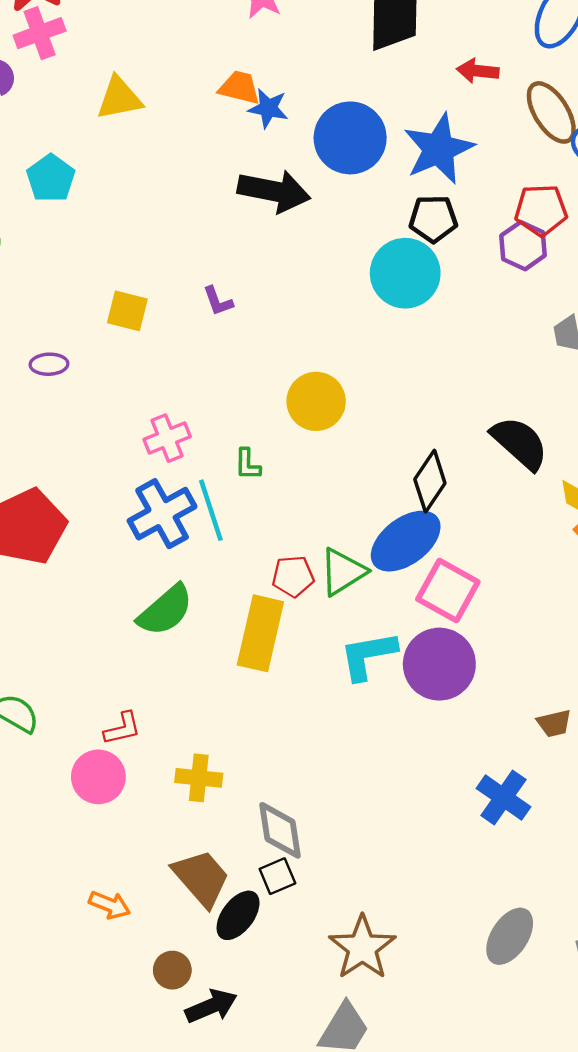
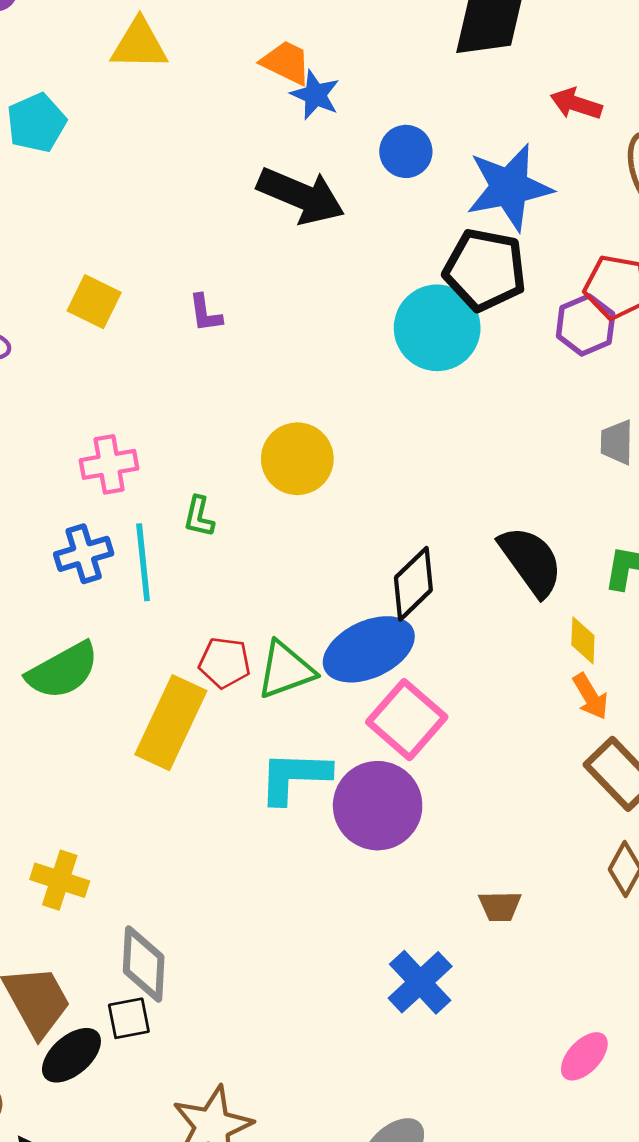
blue circle: (350, 138) -> (406, 151), size x0.6
black pentagon: (433, 219) -> (485, 270), size x1.4
blue cross: (162, 514) -> (84, 554), size x0.7

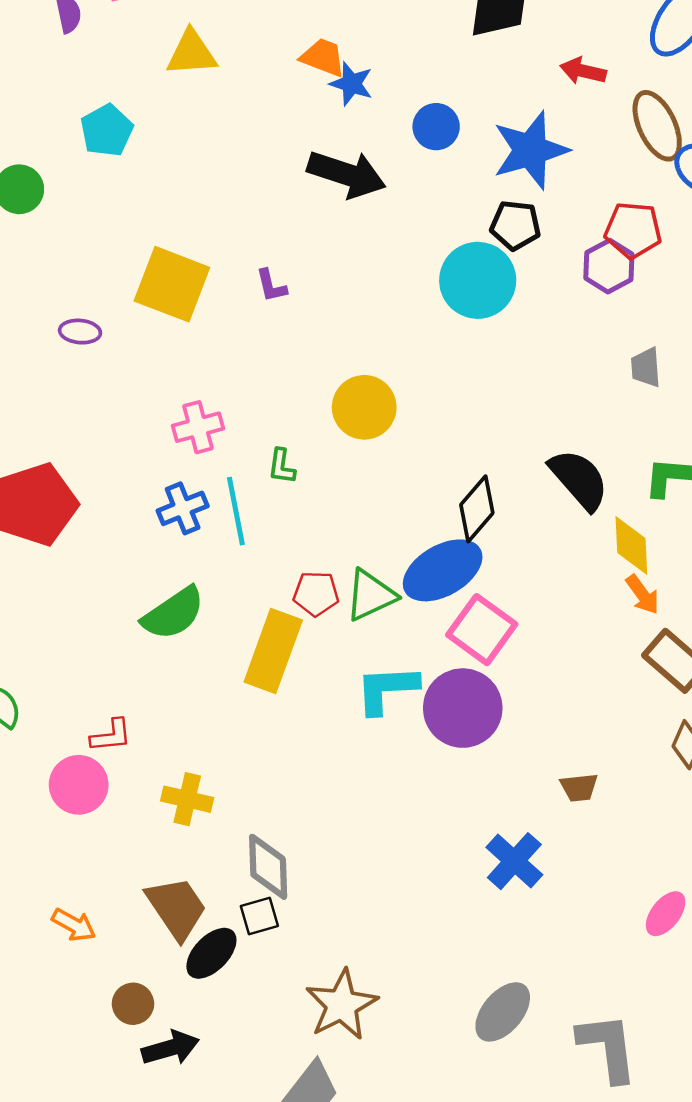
black pentagon: (485, 270) -> (515, 225), size x0.7
yellow square: (94, 302) -> (172, 284), size x1.6
yellow diamond: (583, 640) -> (631, 546), size x1.4

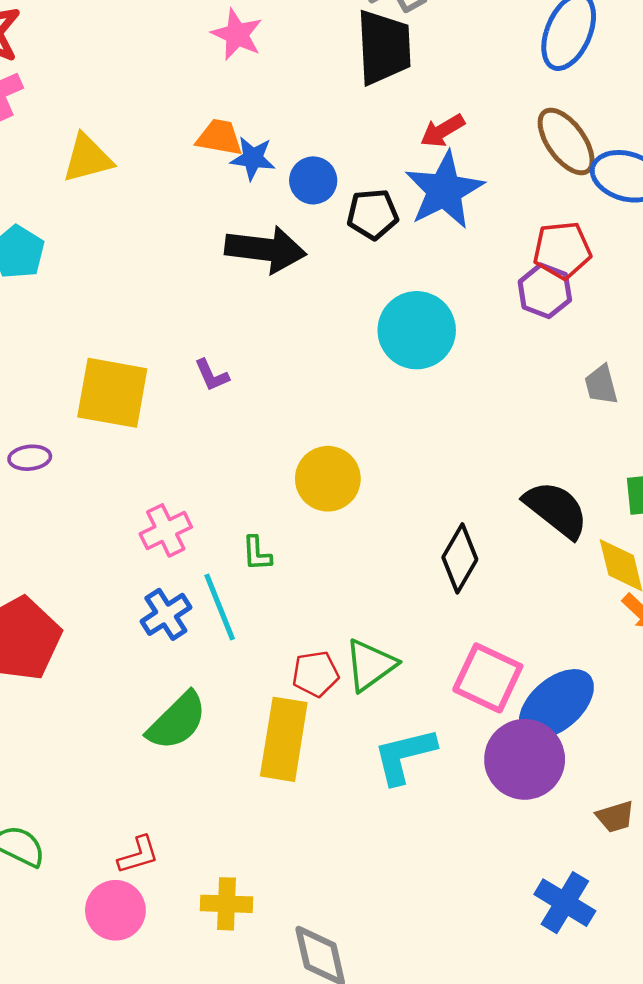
red arrow: (583, 71) -> (442, 131), moved, turned -33
blue circle: (436, 127) -> (313, 180), moved
black pentagon: (515, 225) -> (373, 214), moved
blue ellipse: (443, 570) -> (556, 704), moved
purple circle: (463, 708) -> (525, 759), moved

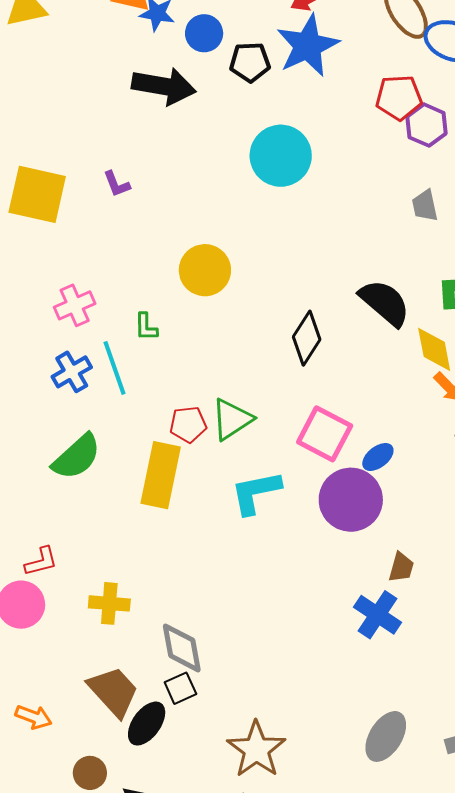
purple hexagon: (545, 291) -> (426, 125), moved
blue ellipse: (556, 704) -> (378, 457), size x0.5
brown trapezoid: (615, 817) -> (401, 567), moved, turned -60

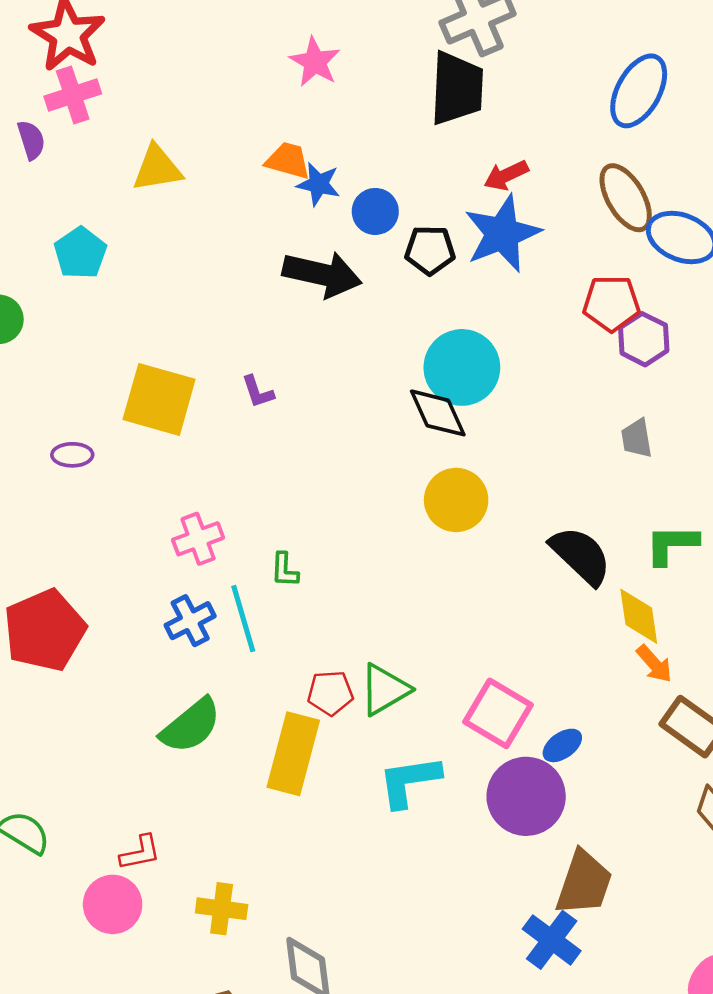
yellow circle: (205, 270) -> (456, 500), moved
black diamond: (307, 338) -> (438, 413), moved, turned -60
brown trapezoid: (401, 567) -> (584, 883), size x1.8

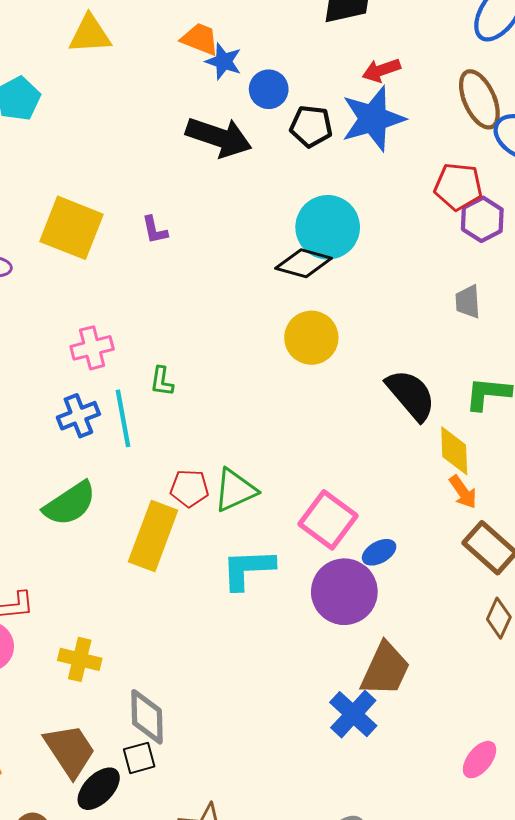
black diamond: (438, 413) -> (304, 263), turned -56

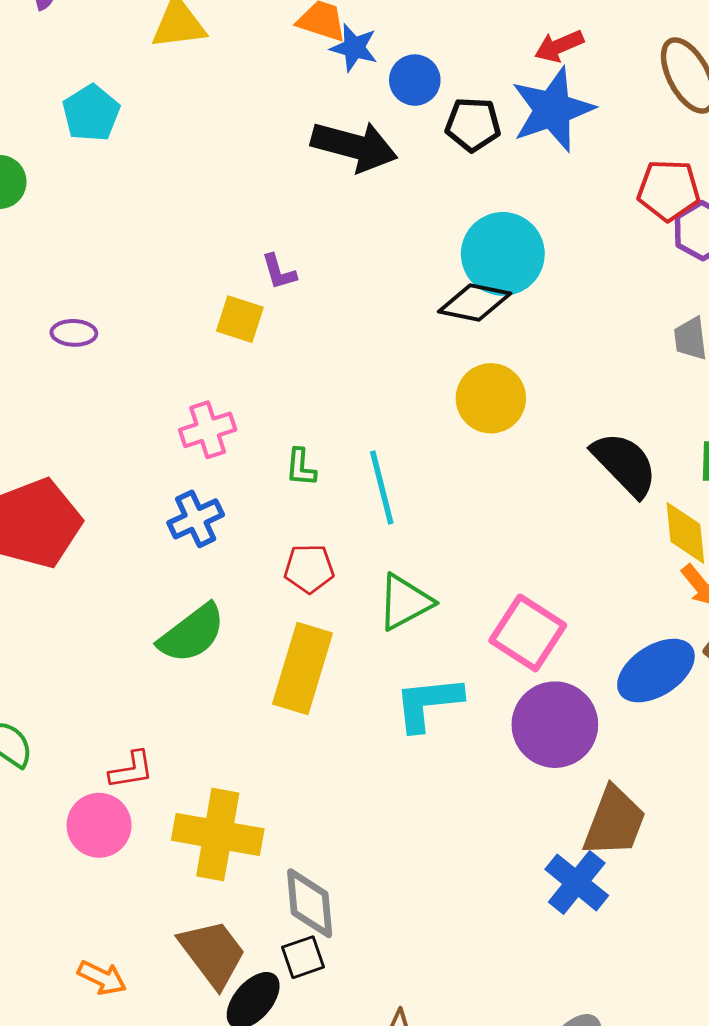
yellow square: (71, 228) -> (240, 319), moved, size x0.6
cyan line: (123, 418) -> (382, 488), moved
red pentagon: (189, 488) -> (309, 569), moved
blue ellipse: (379, 552) -> (656, 671), moved, size x1.8
yellow cross: (80, 659) -> (218, 835), size x1.6

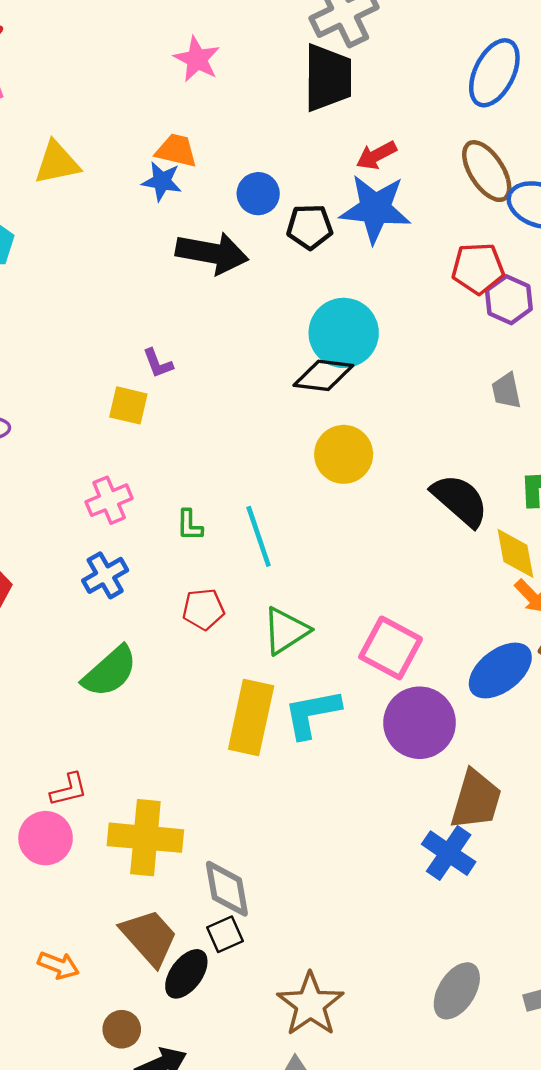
blue star: (354, 48) -> (162, 181), moved
blue star: (552, 109) -> (375, 209), turned 30
yellow rectangle: (302, 668) -> (251, 718), moved

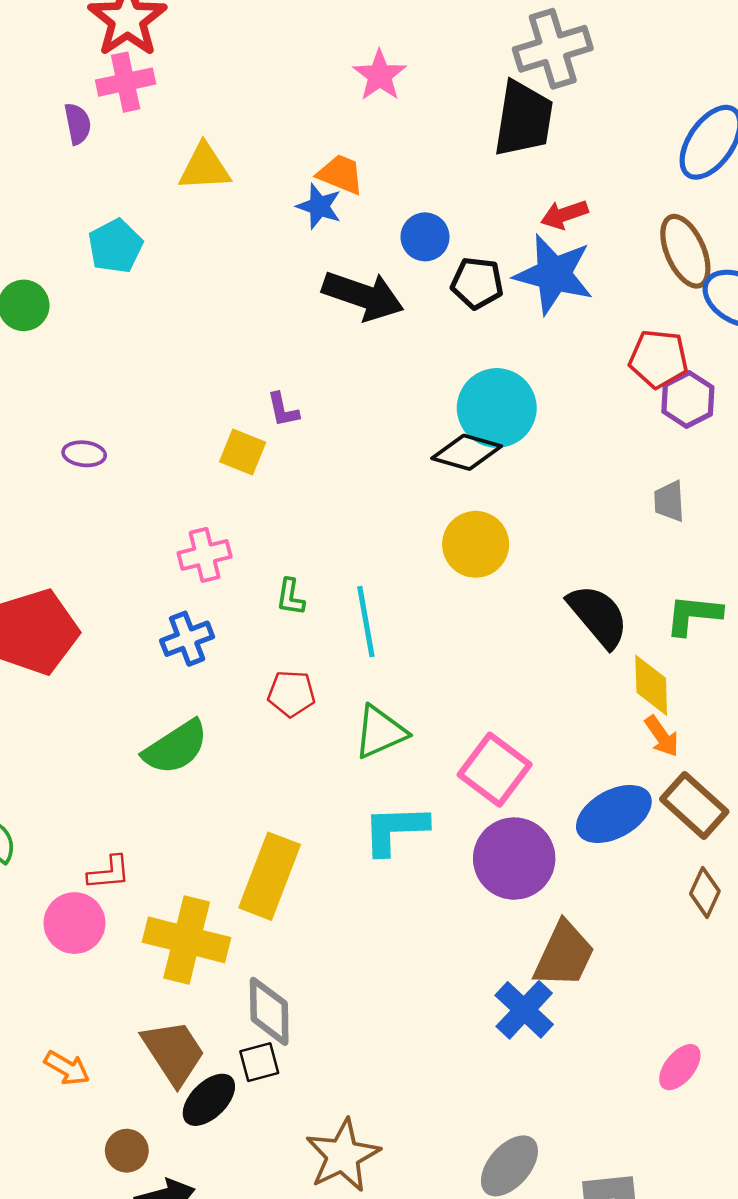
yellow rectangle: (251, 718) -> (270, 876), moved

